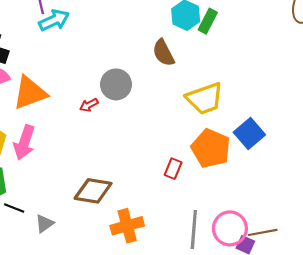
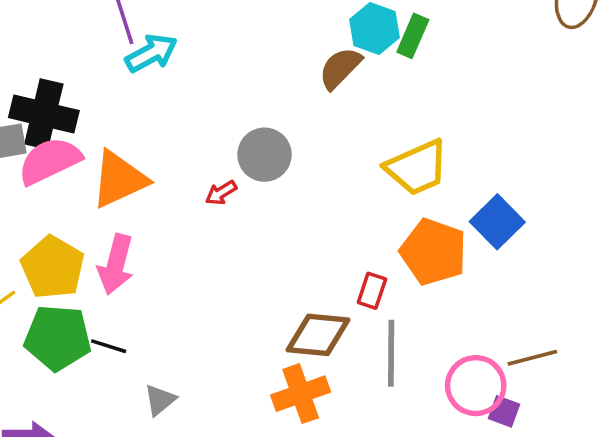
brown semicircle: (163, 53) -> (340, 68), moved, turned 76
brown diamond: (93, 191) -> (318, 335), moved
black line: (14, 208) -> (109, 346), moved
gray line: (194, 230) -> (391, 353), moved
brown line: (263, 232) -> (532, 358), moved

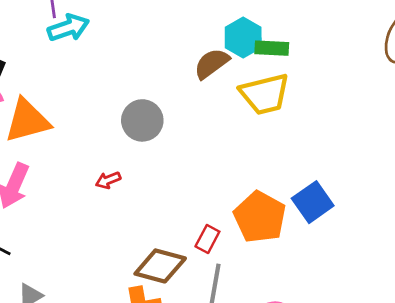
green rectangle: (413, 36) -> (272, 48), turned 60
yellow trapezoid: (417, 168) -> (265, 94), moved
red arrow: (221, 193) -> (108, 180), moved

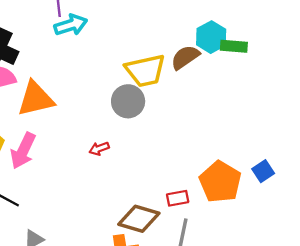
yellow trapezoid: (265, 94) -> (145, 71), moved
blue square: (313, 202) -> (263, 171), size x0.7
red rectangle: (207, 239) -> (178, 198), turned 50

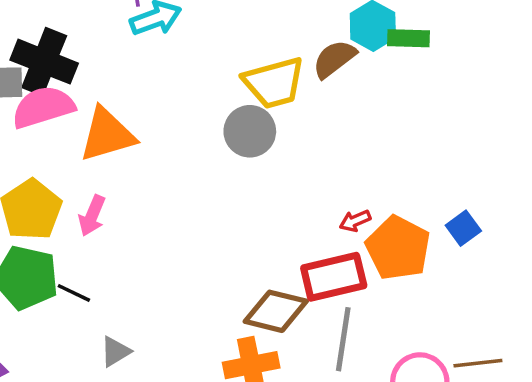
red arrow: (99, 149) -> (355, 221), moved
pink arrow: (23, 151) -> (92, 216), size x0.7
red rectangle: (178, 198) -> (334, 277), size x1.8

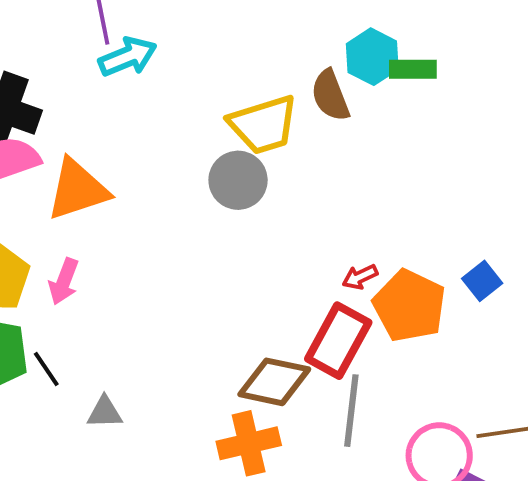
brown semicircle: (334, 59) -> (330, 95), turned -72
red rectangle: (334, 277) -> (338, 341), turned -46
black line: (74, 293) -> (46, 369), turned 32
gray triangle: (115, 352) -> (105, 412), moved, turned 32

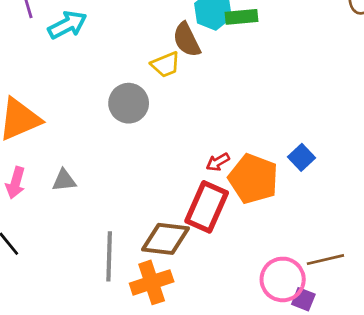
cyan arrow: (128, 57) -> (67, 25), moved
yellow trapezoid: (263, 125) -> (166, 65), moved, size x0.6
gray line: (351, 411) -> (109, 256), moved
gray triangle: (105, 412) -> (64, 180), moved

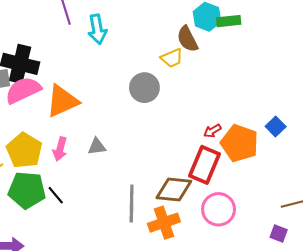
cyan arrow: (67, 25) -> (97, 29), turned 108
pink circle: (283, 279) -> (219, 209), moved

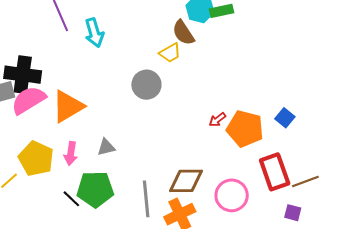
blue square: (276, 126) -> (285, 118), moved
red rectangle: (205, 165) -> (275, 172), moved, turned -36
green pentagon: (27, 190) -> (95, 189), moved

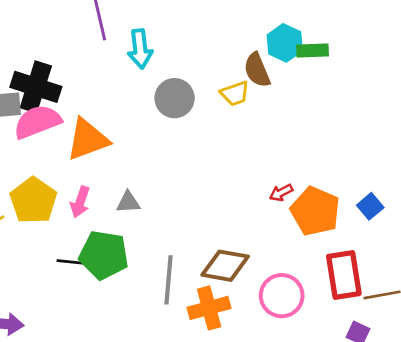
gray circle: (146, 85) -> (175, 98), moved
black line: (71, 199) -> (70, 262), turned -48

